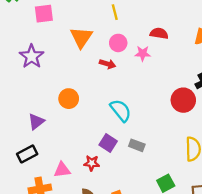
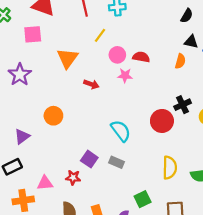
yellow line: (115, 12) -> (100, 35), turned 48
pink circle: (118, 43) -> (117, 55), moved
cyan semicircle: (121, 110) -> (121, 131), moved

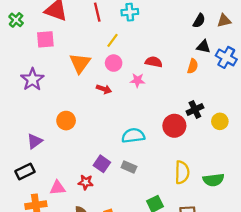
pink circle: (117, 55) -> (114, 63), moved
cyan semicircle: (121, 131) -> (133, 136), turned -60

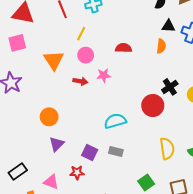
pink star: (137, 80) -> (104, 75), moved
purple triangle: (35, 141) -> (57, 144), moved
pink triangle: (57, 188) -> (51, 182), turned 35

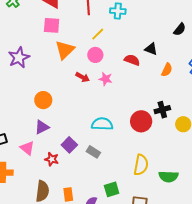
black triangle: (169, 26) -> (151, 49), moved
pink square: (17, 43) -> (52, 25), moved
pink triangle: (51, 182) -> (27, 148), moved

